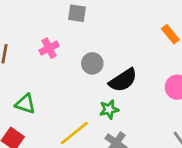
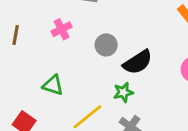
green triangle: (25, 104) -> (53, 85), moved

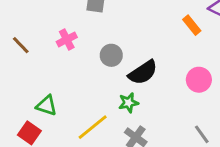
brown line: (16, 35) -> (21, 45), turned -54
green triangle: (53, 85) -> (47, 106), moved

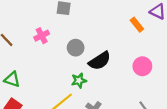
green star: (128, 103) -> (79, 81), moved
green triangle: (47, 106) -> (12, 79), moved

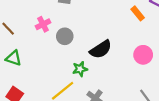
gray circle: (76, 48) -> (65, 36), moved
green triangle: (12, 79) -> (14, 58), moved

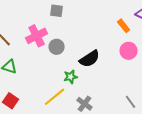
pink cross: (43, 24) -> (37, 36), size x1.5
pink circle: (143, 55) -> (129, 51), moved

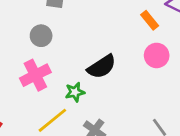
pink cross: (37, 36) -> (35, 75), moved
gray circle: (57, 47) -> (41, 36), moved

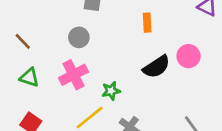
orange rectangle: (150, 20) -> (147, 23), moved, turned 36
black semicircle: (102, 67) -> (156, 67), moved

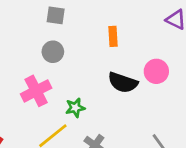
gray circle: (79, 37) -> (53, 52), moved
black semicircle: (156, 67) -> (123, 83), turned 52

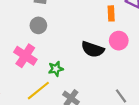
orange rectangle: (113, 36) -> (111, 13), moved
pink cross: (36, 91) -> (25, 56), turned -30

